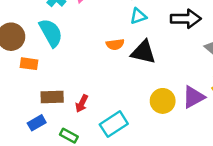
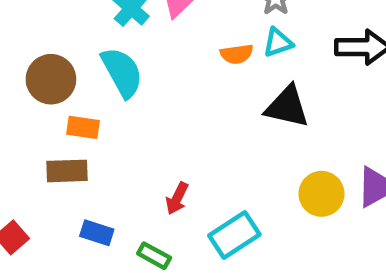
orange semicircle: (115, 44) -> (237, 54), moved
brown rectangle: (52, 97) -> (67, 171), moved
blue rectangle: (37, 123) -> (97, 233), turned 48

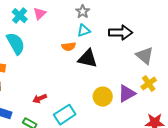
orange semicircle: (237, 54) -> (69, 47), moved
red arrow: (177, 198) -> (40, 99), turned 40

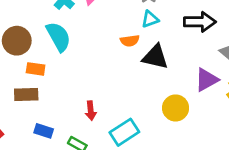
purple triangle: (127, 94) -> (206, 80), moved
red arrow: (40, 99) -> (91, 111), turned -72

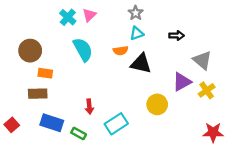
black arrow: (200, 22) -> (177, 36), size x0.6
cyan semicircle: (58, 37) -> (83, 50), moved
blue rectangle: (44, 131) -> (52, 123), size x1.5

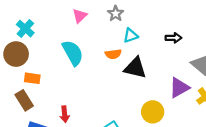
gray star: (136, 13) -> (116, 14), moved
cyan cross: (68, 17) -> (25, 29), moved
brown rectangle: (38, 94) -> (24, 100), turned 60
red arrow: (89, 107) -> (65, 114), moved

